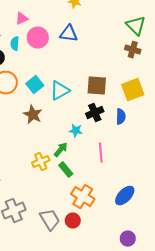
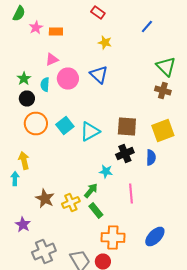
blue triangle: (69, 34) -> (99, 74), turned 36
brown star: (33, 115) -> (45, 198), moved
orange cross: (83, 197) -> (113, 238), turned -30

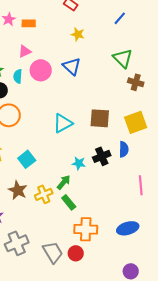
green triangle: (166, 66) -> (123, 58), moved
cyan square: (65, 126) -> (27, 159), moved
black cross: (125, 154) -> (102, 156), moved
pink line: (131, 194) -> (141, 185), moved
blue ellipse: (155, 236) -> (128, 228), turned 30

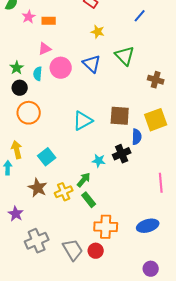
green triangle: (123, 58) -> (125, 56), moved
blue semicircle: (124, 149) -> (137, 137), moved

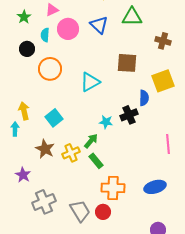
green triangle: (125, 56) -> (132, 17), turned -45
green star: (17, 68) -> (24, 17), moved
orange circle: (29, 113) -> (50, 69), moved
brown square: (120, 116) -> (127, 63), moved

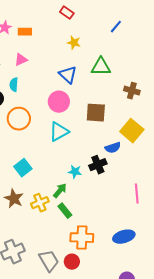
pink circle: (68, 29) -> (59, 102), moved
yellow square: (163, 81) -> (132, 131), turned -30
blue semicircle: (144, 98) -> (113, 148), turned 70

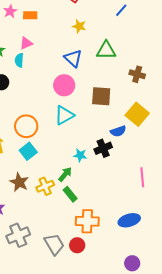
cyan semicircle: (14, 85) -> (19, 60), moved
orange circle: (19, 119) -> (26, 126), moved

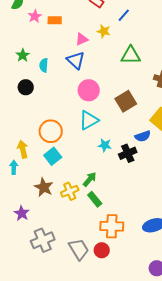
blue line: (121, 10) -> (124, 15), moved
pink triangle: (26, 43) -> (82, 39), moved
blue triangle: (73, 58) -> (76, 60), moved
brown square: (101, 96) -> (126, 101), turned -35
cyan star: (80, 155) -> (105, 145), moved

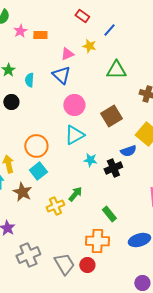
brown star: (44, 187) -> (22, 192), moved
green rectangle: (95, 199) -> (109, 214), moved

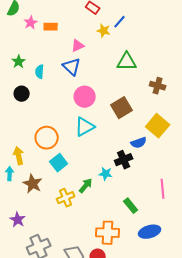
yellow star: (89, 46) -> (104, 31), moved
cyan star: (90, 160) -> (106, 174), moved
cyan square: (38, 171) -> (59, 163), moved
green rectangle: (109, 214) -> (131, 206), moved

